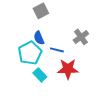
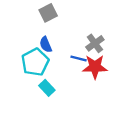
blue line: (57, 50) -> (79, 59), moved
red star: (68, 69) -> (95, 67), moved

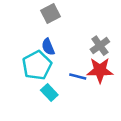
blue line: (79, 59) -> (78, 76), moved

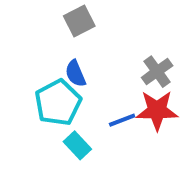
blue line: (78, 76) -> (122, 120), turned -35

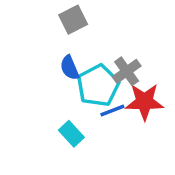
gray cross: (157, 72) -> (127, 71), moved
cyan pentagon: (58, 103) -> (98, 86), moved

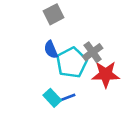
blue line: (112, 111) -> (67, 98), moved

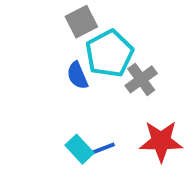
cyan pentagon: (72, 63) -> (109, 54), moved
red star: (106, 74) -> (161, 141), moved

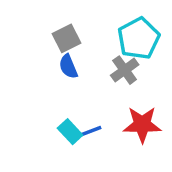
gray square: (81, 22) -> (67, 38), moved
cyan pentagon: (109, 54) -> (139, 38), moved

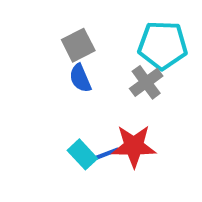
cyan pentagon: (139, 38) -> (163, 45), turned 30
red star: (142, 125) -> (134, 146), moved

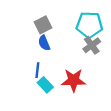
gray cross: (146, 82) -> (92, 45), moved
blue line: (105, 154) -> (37, 70), moved, turned -63

